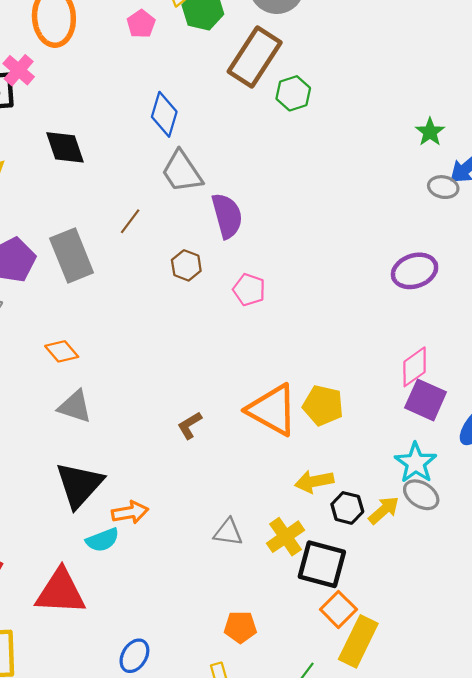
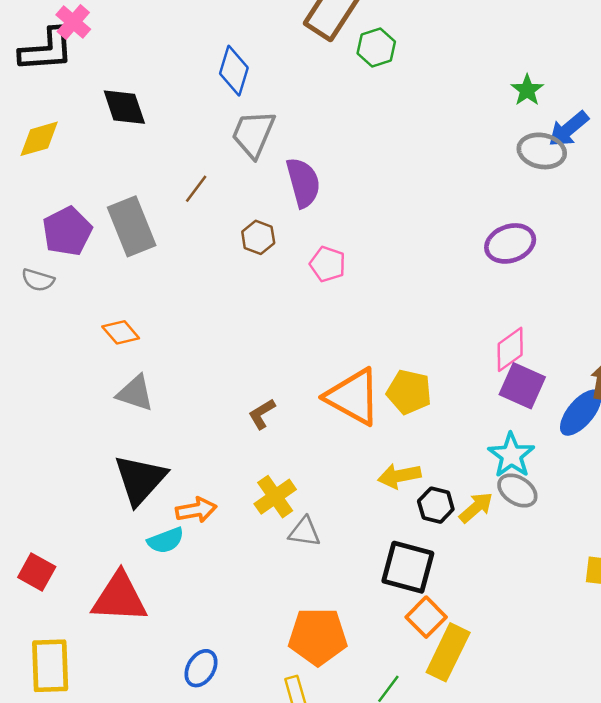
gray trapezoid: (182, 172) -> (253, 134), turned 57
gray ellipse: (443, 187) -> (542, 151), size x1.4
yellow cross: (286, 537) -> (275, 497), moved
orange pentagon: (240, 627) -> (318, 637), size x1.6

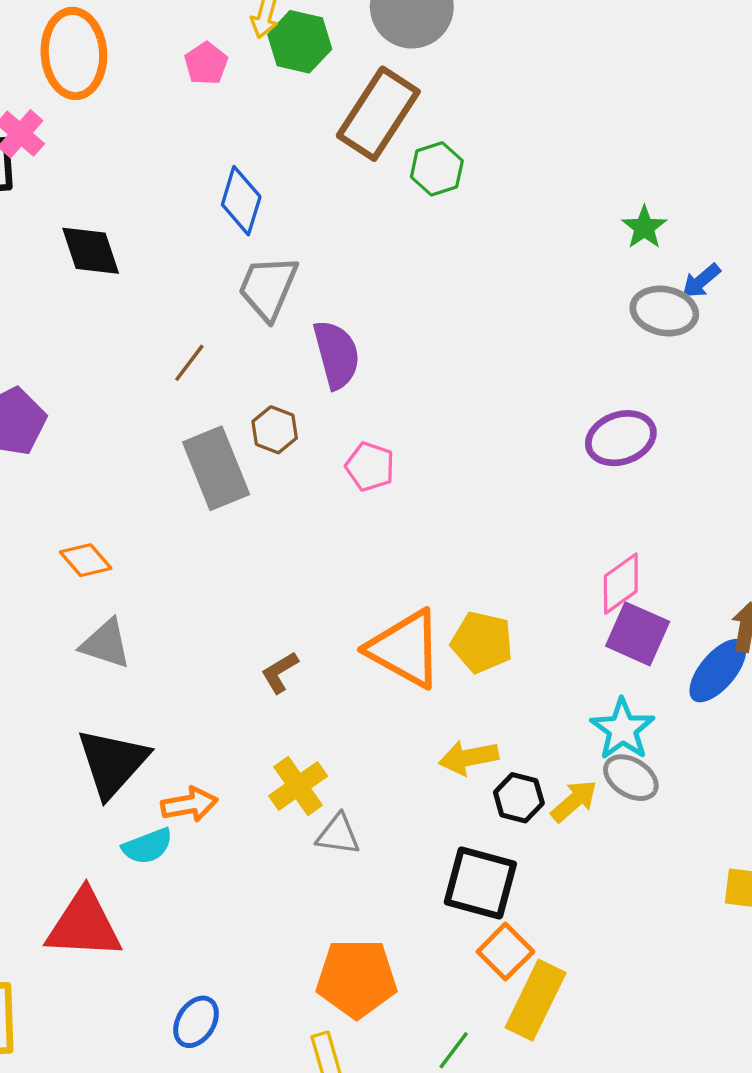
blue arrow: (569, 129) -> (701, 281), size x0.7
gray rectangle: (132, 226) -> (216, 468), moved

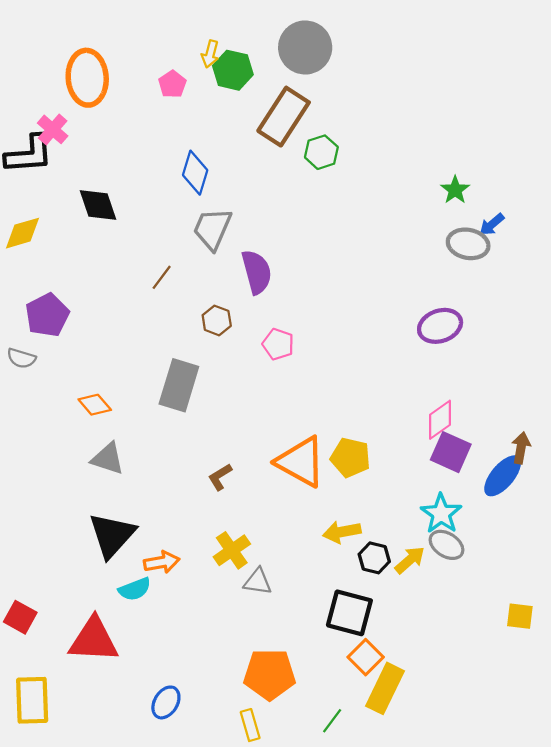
gray rectangle: (216, 468) -> (179, 385), moved, turned 39

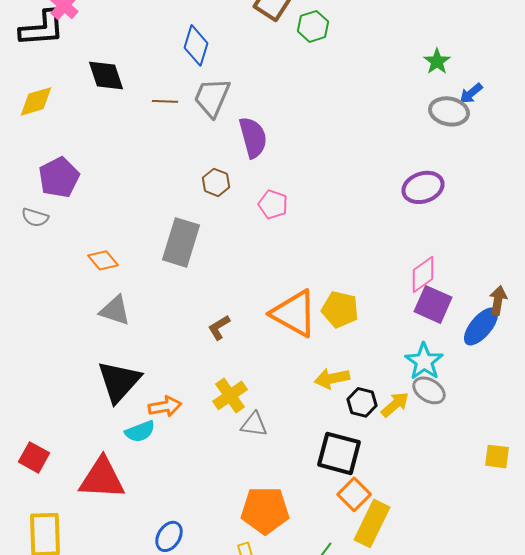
brown line: (162, 277) -> (165, 101), moved, turned 55

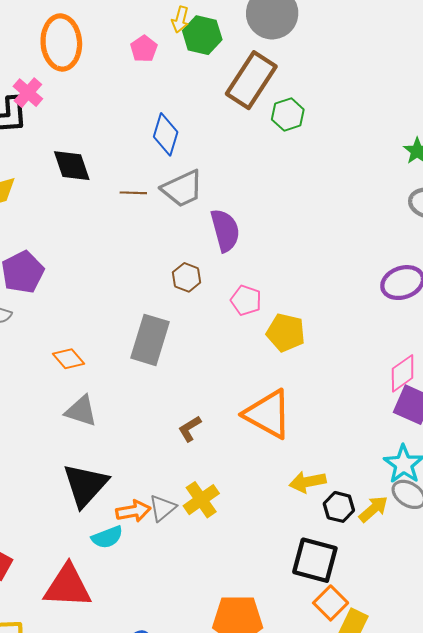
gray trapezoid: (212, 97) -> (182, 189), turned -138
yellow pentagon: (340, 309) -> (286, 333), moved
gray triangle: (254, 424) -> (163, 508), moved, turned -48

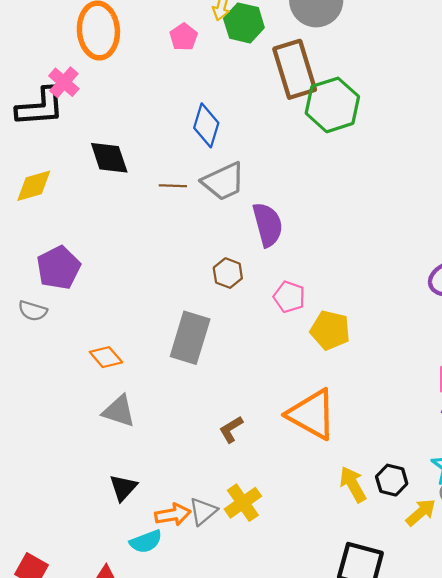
brown rectangle: (251, 80) -> (295, 69), turned -50
green hexagon: (288, 115) -> (332, 105), size x1.6
yellow arrow: (308, 482) -> (353, 484), turned 72
black triangle: (85, 485) -> (123, 488), size x0.6
black hexagon: (339, 507) -> (392, 480), moved

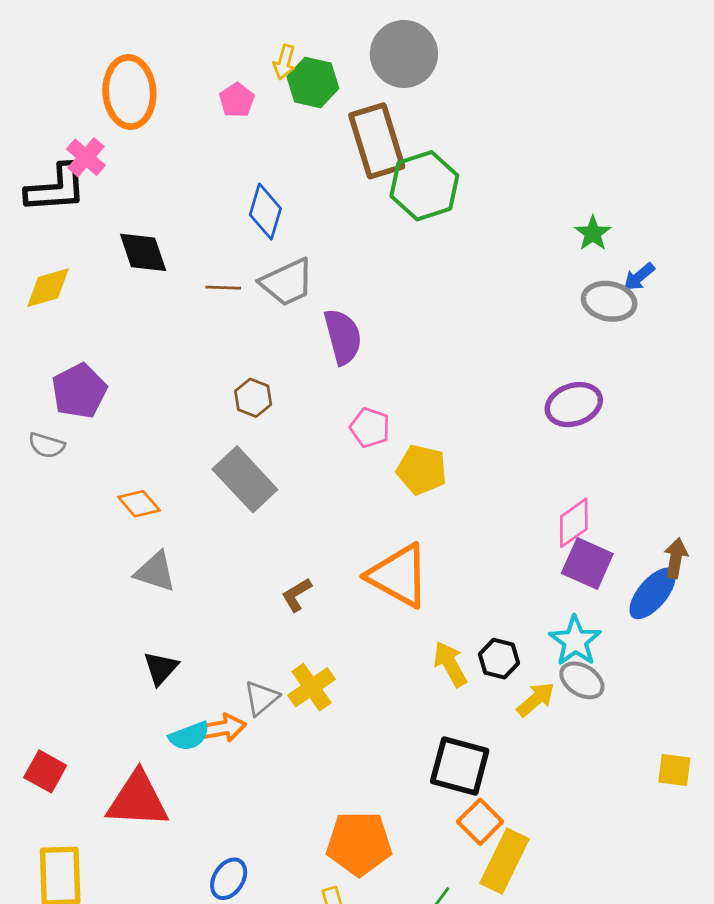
brown hexagon: (228, 273) -> (253, 398), moved
gray rectangle: (190, 338) -> (245, 479), turned -60
orange arrow: (173, 515) -> (223, 728), moved

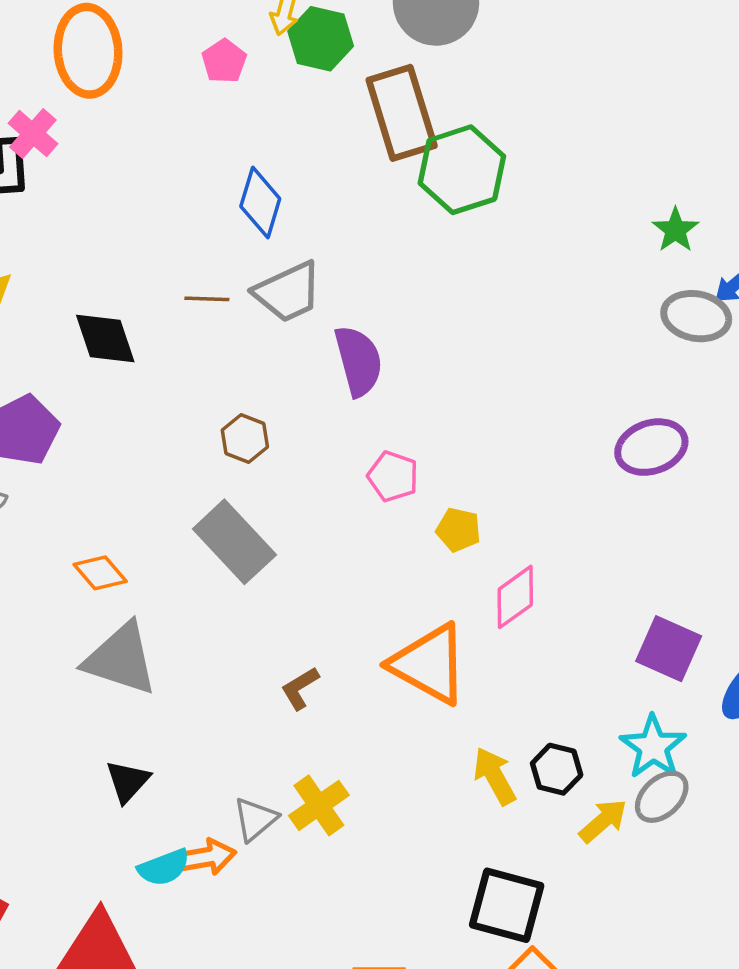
black diamond: (143, 252) -> (105, 339), moved
yellow pentagon: (422, 470) -> (458, 530), size x0.7
pink diamond: (574, 523) -> (515, 597), moved
gray triangle: (155, 572) -> (121, 659), size x1.4
gray ellipse: (582, 680) -> (662, 797), turned -75

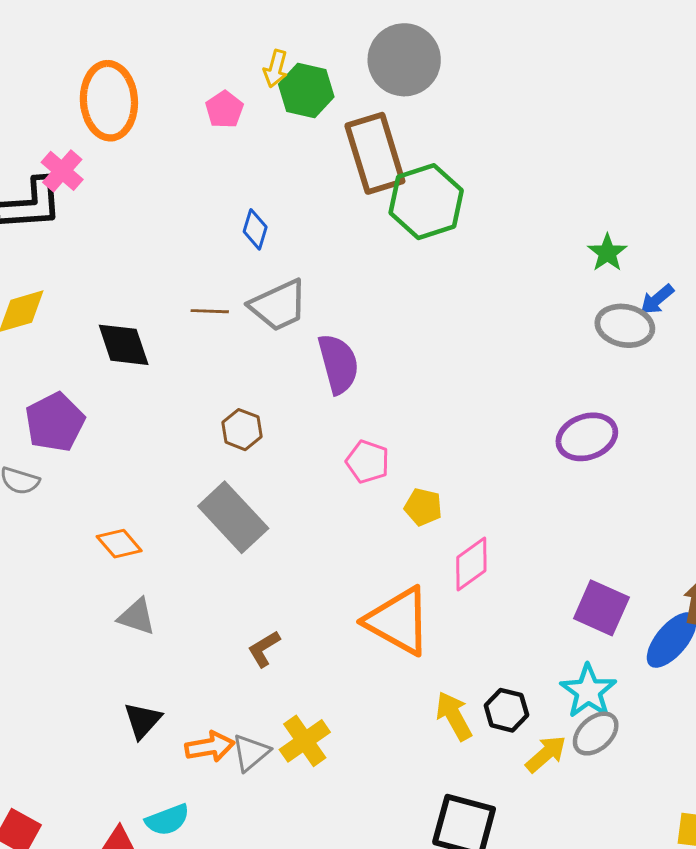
blue diamond: (260, 202) -> (255, 229), size x0.7
gray triangle: (121, 659) -> (137, 617), size x0.6
brown L-shape: (300, 688) -> (264, 649), moved
orange arrow: (207, 857) -> (210, 747), moved
cyan semicircle: (164, 867) -> (167, 820), moved

